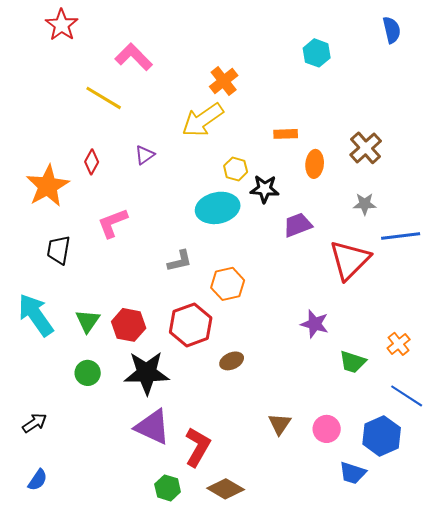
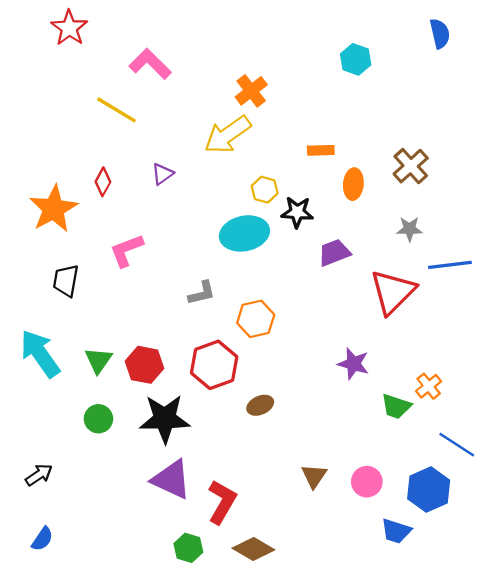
orange cross: (399, 344) -> (429, 386), moved

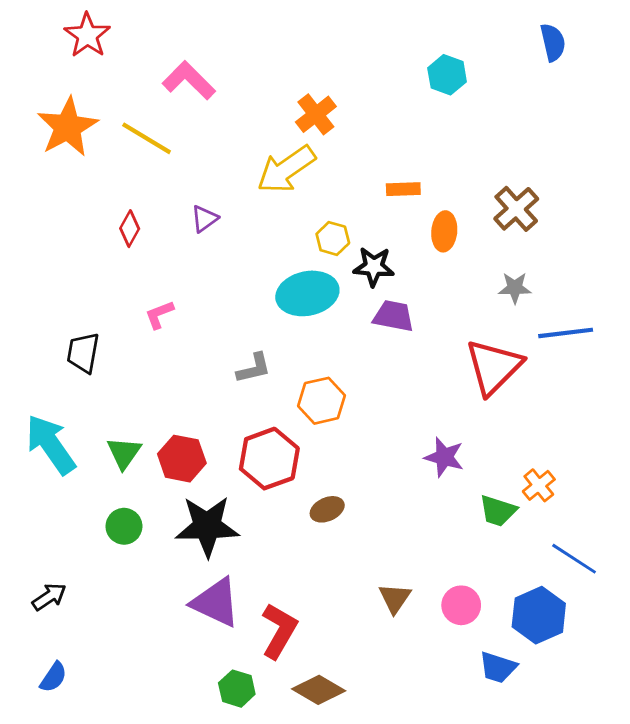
orange star: (54, 209) -> (68, 127), moved
pink L-shape: (127, 250) -> (159, 315), size x0.7
purple trapezoid: (334, 253) -> (393, 316), moved, turned 32

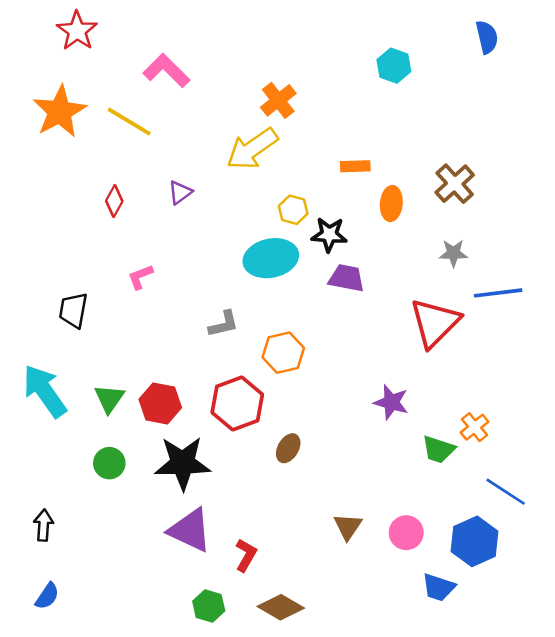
brown ellipse: (327, 509) -> (288, 448), turned -36
black arrow: (49, 597) -> (43, 525), turned -52
red L-shape: (279, 631) -> (246, 555), size x0.7

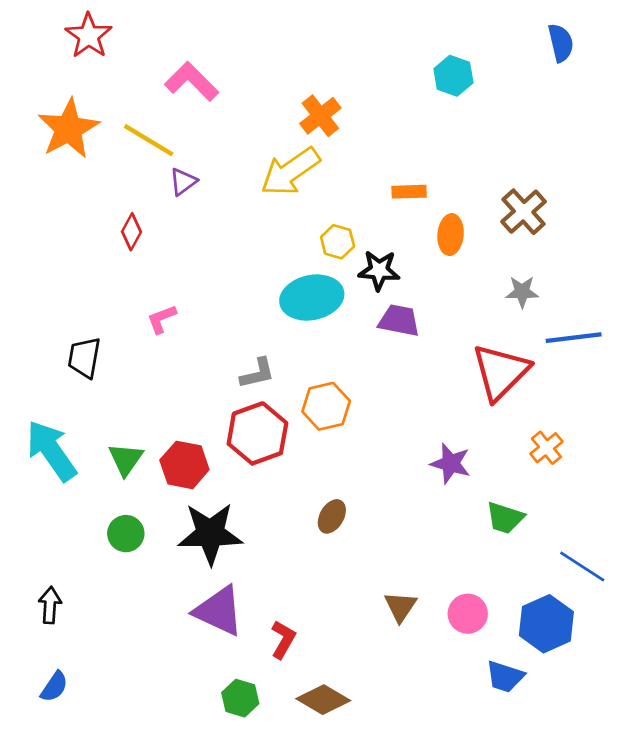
purple triangle: (180, 192) -> (183, 182), moved
red hexagon: (237, 404) -> (257, 433), moved
orange cross: (475, 427) -> (546, 448), moved

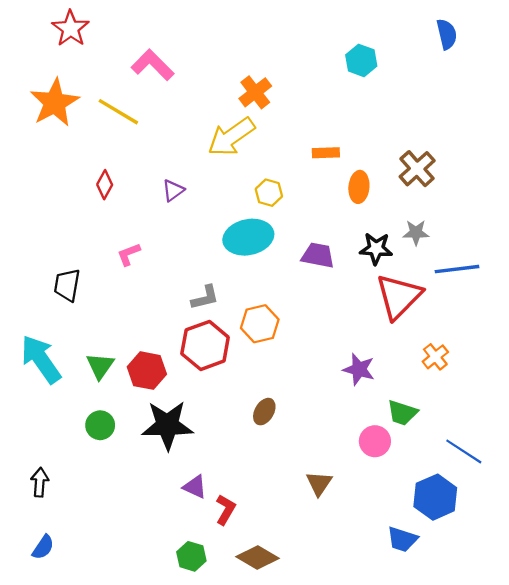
purple triangle: (183, 182) -> (173, 190), moved
black star: (379, 270) -> (376, 249), moved
purple triangle: (219, 611) -> (195, 487), moved, size x0.6
pink circle: (468, 614) -> (375, 441), moved

